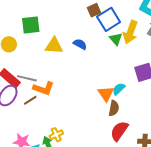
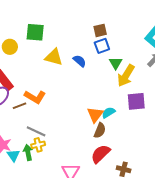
blue square: (109, 19) -> (102, 46), moved, size x0.7
yellow arrow: (130, 32) -> (126, 76), moved
gray line: (27, 78) -> (36, 131), moved

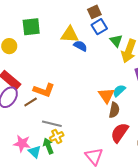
yellow triangle: (54, 57) -> (70, 34), moved

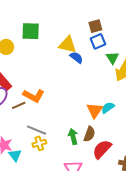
brown semicircle: (114, 110) -> (89, 134), moved
green arrow: (48, 146) -> (73, 137), moved

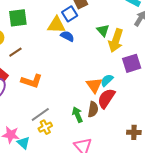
blue square: (98, 41) -> (70, 14), moved
brown line: (19, 105) -> (15, 52), moved
gray line: (36, 130) -> (40, 114), turned -48
red semicircle: (102, 149) -> (106, 98), moved

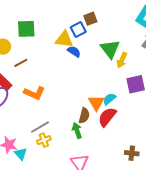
green triangle: (103, 30) -> (110, 49), size x1.5
yellow arrow: (116, 40) -> (122, 60), size x0.7
brown semicircle: (93, 109) -> (84, 116), moved

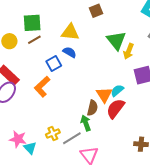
blue square: (78, 30) -> (54, 64), moved
blue semicircle: (74, 51) -> (70, 52), moved
brown line: (21, 63) -> (34, 40), moved
orange L-shape: (34, 93) -> (42, 87), turned 115
gray line: (40, 127) -> (72, 138), moved

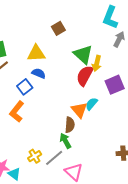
red semicircle: (115, 109) -> (85, 76), moved

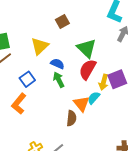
yellow triangle: (36, 53) -> (40, 46), turned -42
yellow arrow: (97, 63) -> (104, 82), moved
blue semicircle: (39, 73) -> (57, 64), moved
green arrow: (65, 141) -> (59, 80), moved

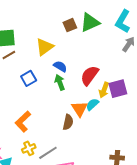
green triangle: (86, 48) -> (90, 22), moved, turned 45
orange L-shape: (19, 104) -> (23, 122), moved

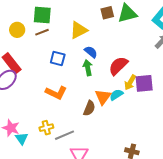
blue square: (29, 78) -> (58, 59), turned 35
orange L-shape: (23, 122) -> (56, 93), moved, turned -120

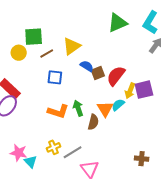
brown square: (107, 13) -> (98, 73), moved
yellow circle: (17, 30) -> (19, 53), moved
brown line: (42, 32) -> (47, 53), moved
green arrow: (88, 68) -> (78, 108), moved

